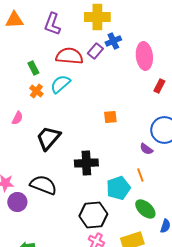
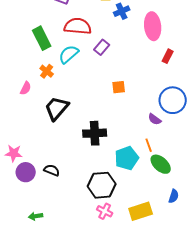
purple rectangle: (95, 51) -> (102, 47), moved
green rectangle: (33, 68) -> (42, 38), size x1.6
orange cross: (36, 91) -> (47, 71), moved
black semicircle: (43, 185) -> (52, 170), moved, size x0.6
green ellipse: (145, 209) -> (161, 164), moved

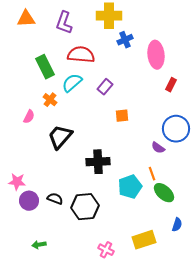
purple rectangle: (102, 47) -> (105, 87), moved
black hexagon: (102, 185) -> (85, 207), moved
pink cross: (105, 211) -> (106, 250), moved

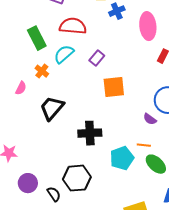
orange square: (122, 116) -> (114, 87), size x1.6
orange line: (152, 174) -> (144, 145), turned -64
black semicircle: (55, 199) -> (54, 194), moved, turned 35
purple circle: (29, 201) -> (28, 183), moved

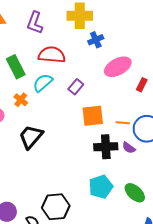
pink ellipse: (148, 26) -> (118, 67), moved, turned 68
black cross: (90, 133) -> (106, 147), moved
orange line: (144, 145) -> (123, 123), moved

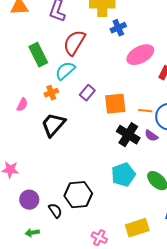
red semicircle: (52, 55) -> (74, 43), turned -64
purple rectangle: (76, 87) -> (87, 93), moved
orange cross: (21, 100) -> (51, 93), moved, turned 32
black cross: (106, 147) -> (128, 135), turned 35

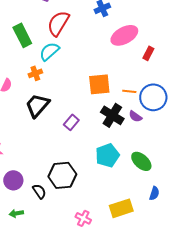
purple rectangle: (87, 93) -> (71, 122), moved

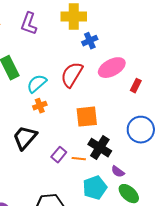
red semicircle: (58, 23) -> (72, 75), moved
orange cross: (35, 73) -> (40, 106), moved
orange line: (129, 91) -> (79, 159), moved
purple semicircle: (135, 116) -> (118, 172), moved

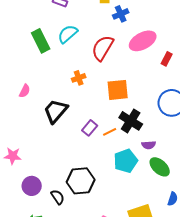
cyan semicircle: (37, 84) -> (68, 34), moved
orange cross: (40, 106) -> (79, 78), moved
orange line: (79, 159) -> (110, 132), turned -32
purple semicircle: (118, 172) -> (149, 145), turned -40

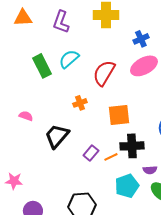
blue cross: (121, 14) -> (141, 39), moved
pink semicircle: (25, 91) -> (26, 116), turned -96
black cross: (131, 121) -> (132, 146), turned -35

